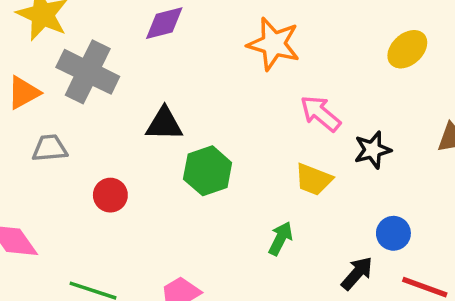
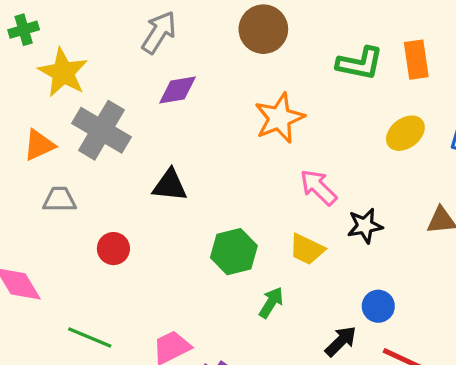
orange star: (274, 44) -> (279, 118), turned 30
green hexagon: (208, 171) -> (234, 252), moved

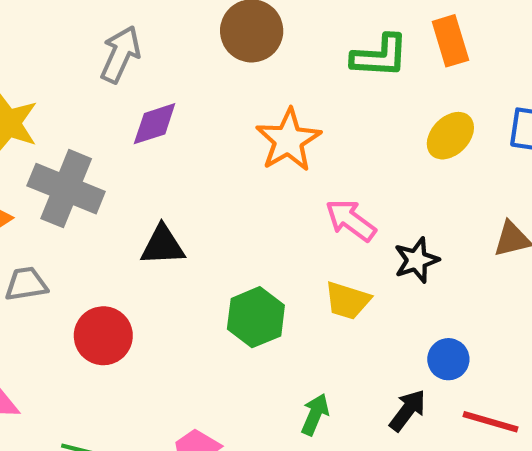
red circle: (113, 249) -> (103, 336), size x1.4
green arrow: (271, 303) -> (315, 414), moved

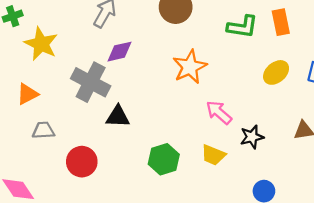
gray cross: (66, 189) -> (91, 82), moved

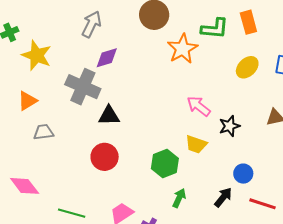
orange star: (190, 67) -> (182, 49), moved
green hexagon: (164, 159) -> (165, 164), moved
red circle: (82, 162) -> (105, 157), moved

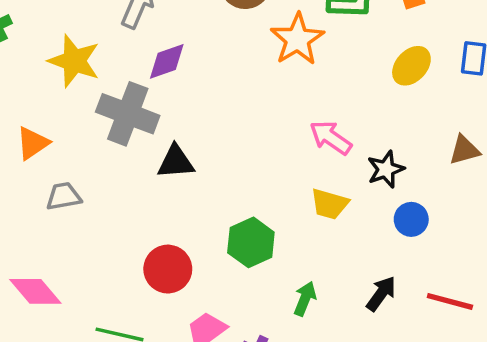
yellow star: (37, 55) -> (74, 61), moved
red circle: (105, 157) -> (168, 269), moved
green hexagon: (165, 164) -> (251, 242), moved
blue circle: (243, 174) -> (411, 219), moved

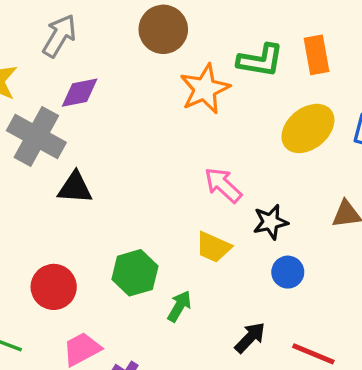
yellow ellipse: (411, 66) -> (308, 128), size x1.4
green arrow: (305, 299) -> (179, 306), moved

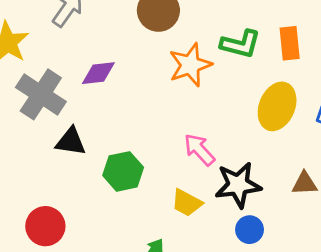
purple diamond: (80, 93) -> (98, 73), moved
yellow ellipse: (308, 128) -> (277, 106), turned -33
black star: (271, 222) -> (238, 185), size x1.5
green hexagon: (135, 273) -> (123, 171), moved

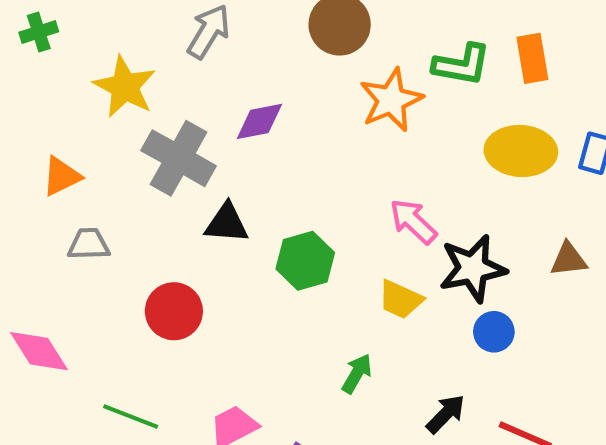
yellow ellipse: (277, 106) -> (521, 151), turned 75
red circle: (45, 226) -> (174, 311), moved

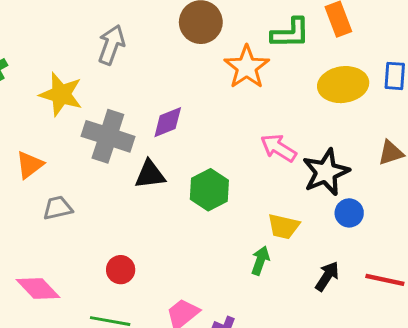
purple diamond: (259, 121) -> (168, 122), moved
yellow trapezoid: (400, 299) -> (283, 226), moved
red circle: (174, 311) -> (121, 270), moved, size x0.7

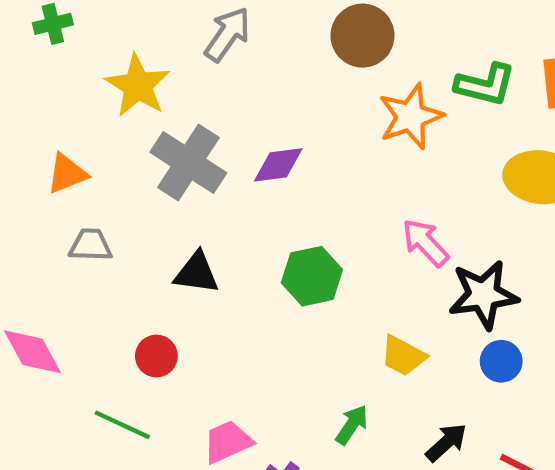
black triangle: (150, 175) -> (197, 273), moved
green arrow: (260, 261) -> (352, 425), moved

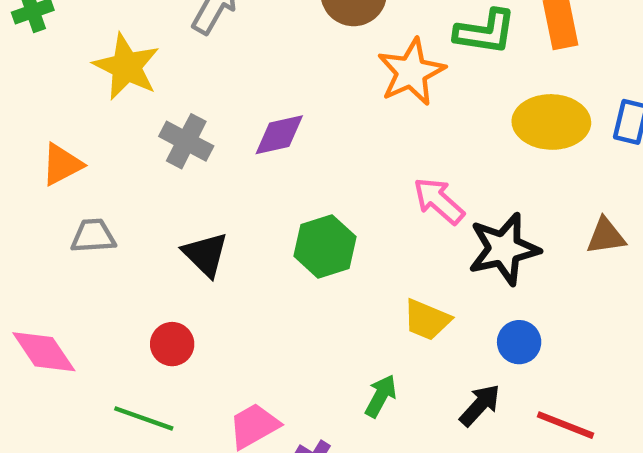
gray cross: (188, 163) -> (186, 141), size x0.7
black triangle: (197, 273) -> (205, 254), turned 42
blue circle: (501, 361) -> (519, 342), moved

